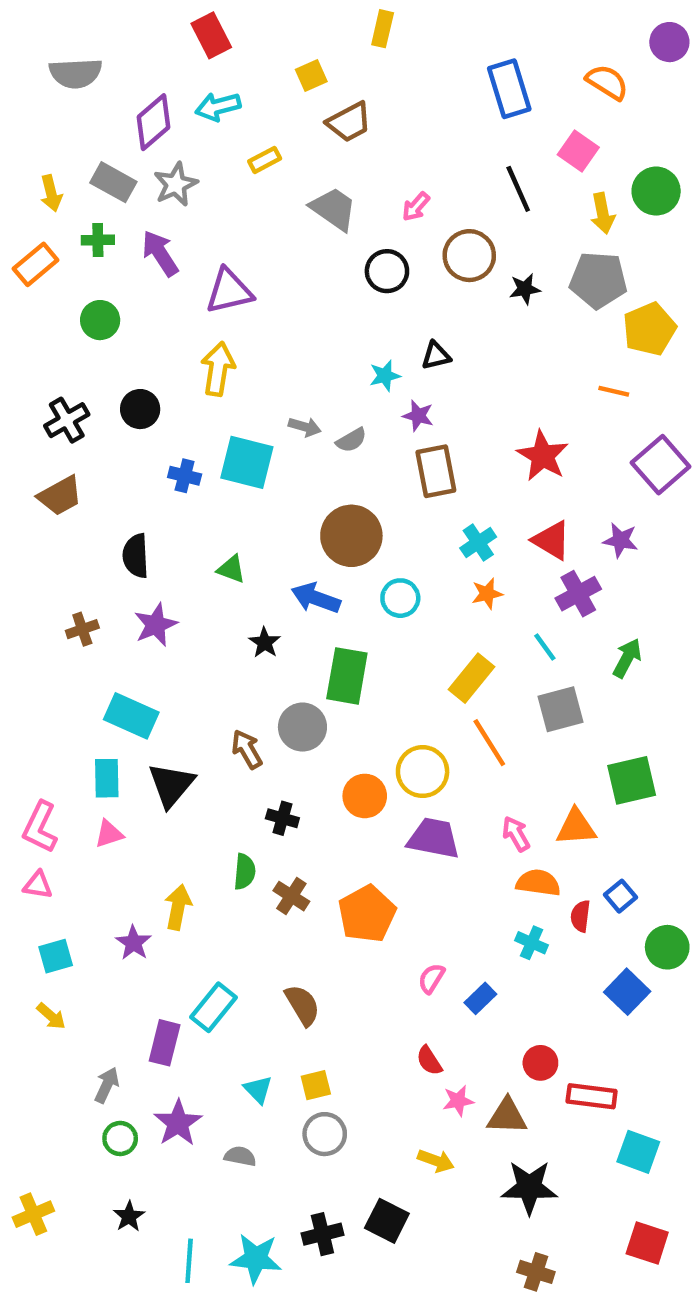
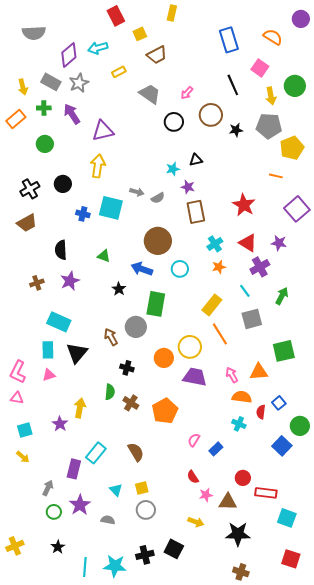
red rectangle: (211, 35) -> (116, 16), moved

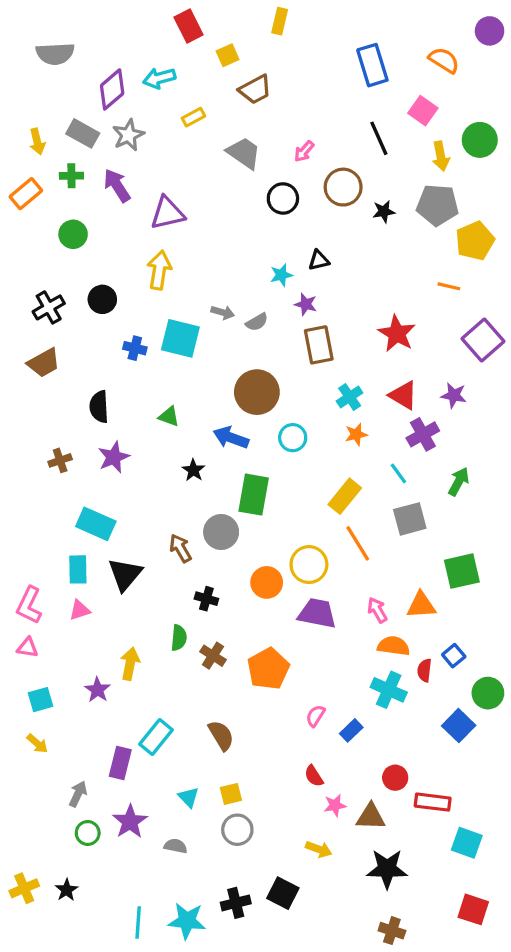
cyan cross: (239, 424) -> (389, 690), size x1.5
black star: (58, 547) -> (67, 890), moved

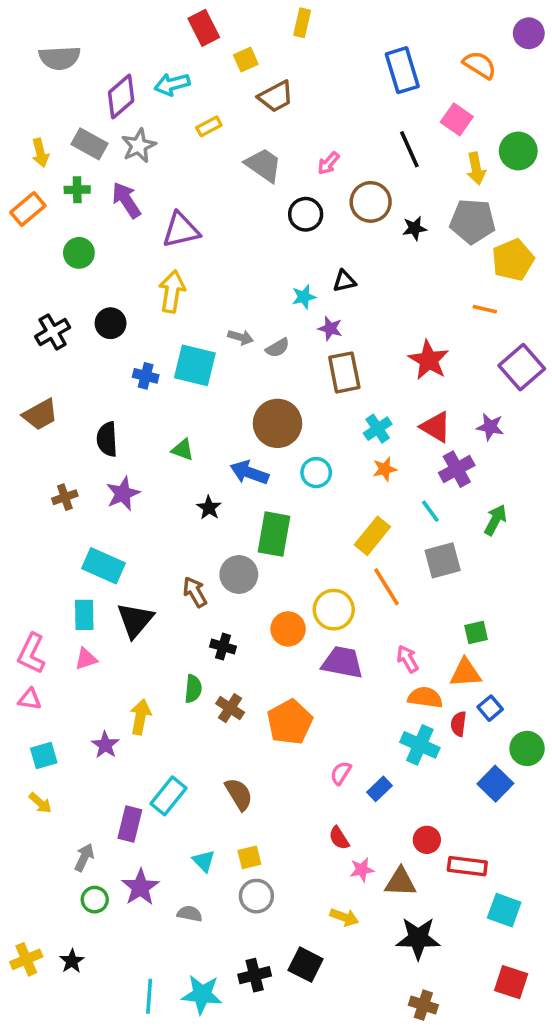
brown trapezoid: (44, 363) -> (40, 415), moved
green square: (462, 571) -> (476, 632), moved, size x0.6
orange triangle: (421, 605) -> (466, 673), moved

